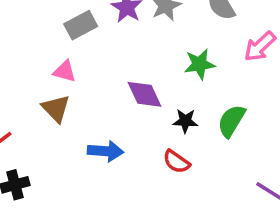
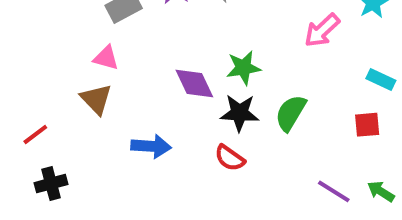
green star: (200, 64) -> (243, 68), moved
black star: (185, 121) -> (240, 113), size x1.4

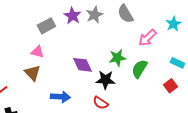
green star: (243, 68) -> (117, 58), moved
green semicircle: (291, 113) -> (139, 69), moved
red square: (367, 125) -> (170, 86), turned -32

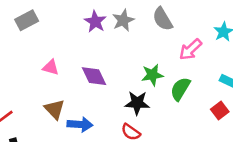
gray rectangle: (46, 26) -> (27, 20), moved
purple diamond: (82, 65) -> (94, 76), moved
brown triangle: (32, 73) -> (55, 109), moved

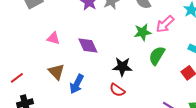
green star: (152, 75) -> (143, 32), moved
blue arrow: (80, 124) -> (77, 84), turned 114

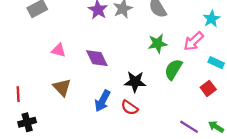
pink arrow: (165, 24) -> (194, 41), moved
red line: (17, 78) -> (18, 94), turned -56
blue arrow: (77, 84) -> (102, 101), moved

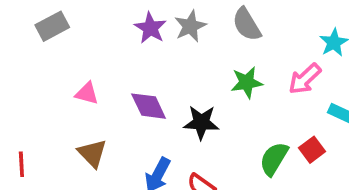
green semicircle: (173, 69) -> (274, 159), moved
black star: (135, 82) -> (201, 122), moved
red square: (208, 88) -> (312, 150), moved

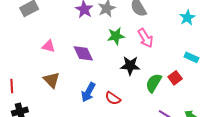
pink arrow: (305, 79) -> (145, 38), moved, turned -78
green star: (247, 82) -> (116, 36), moved
black star: (201, 122) -> (130, 66), moved

